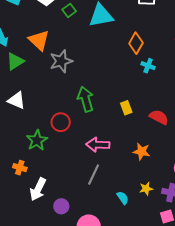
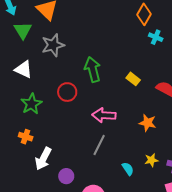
green triangle: (15, 61) -> (23, 30), turned -30
gray star: (61, 61) -> (53, 45), moved
yellow rectangle: (126, 108) -> (133, 79), turned -32
green star: (37, 140) -> (31, 104), moved

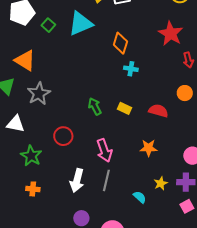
cyan cross: (156, 37) -> (131, 69), moved
green arrow: (93, 69) -> (95, 106), moved, size x0.7
pink arrow: (104, 115) -> (104, 150), turned -100
white arrow: (43, 159) -> (77, 180), moved

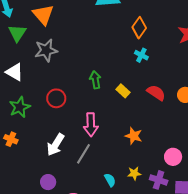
red semicircle: (158, 111) -> (156, 93), moved

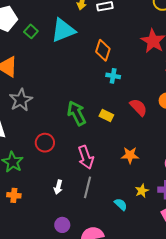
green arrow: (95, 80) -> (77, 113), size x1.4
red semicircle: (156, 93) -> (138, 107), turned 30
white arrow: (56, 145) -> (58, 187), size x0.6

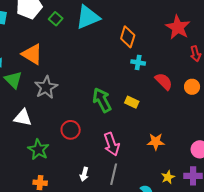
red semicircle: (138, 107) -> (164, 81), moved

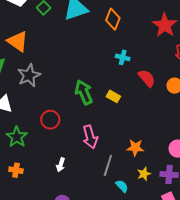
orange diamond: (128, 37) -> (113, 19), moved
orange star: (156, 142) -> (135, 148), moved
gray line: (114, 174) -> (108, 165), moved

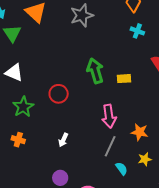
cyan cross: (123, 57) -> (137, 31), moved
gray star: (29, 75) -> (82, 15), moved
yellow rectangle: (113, 96) -> (124, 79), turned -40
pink arrow: (90, 137) -> (109, 116), moved

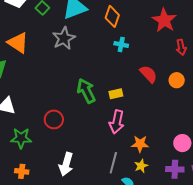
green star: (23, 107) -> (21, 138), turned -30
pink arrow: (109, 116) -> (117, 122), moved, turned 30
white arrow: (63, 140) -> (66, 164), size x1.6
yellow star: (145, 159) -> (141, 166), moved

